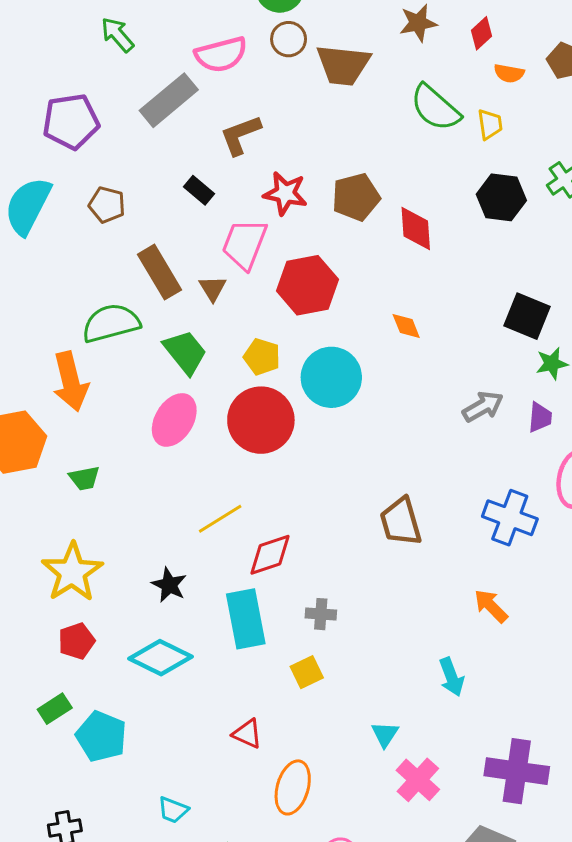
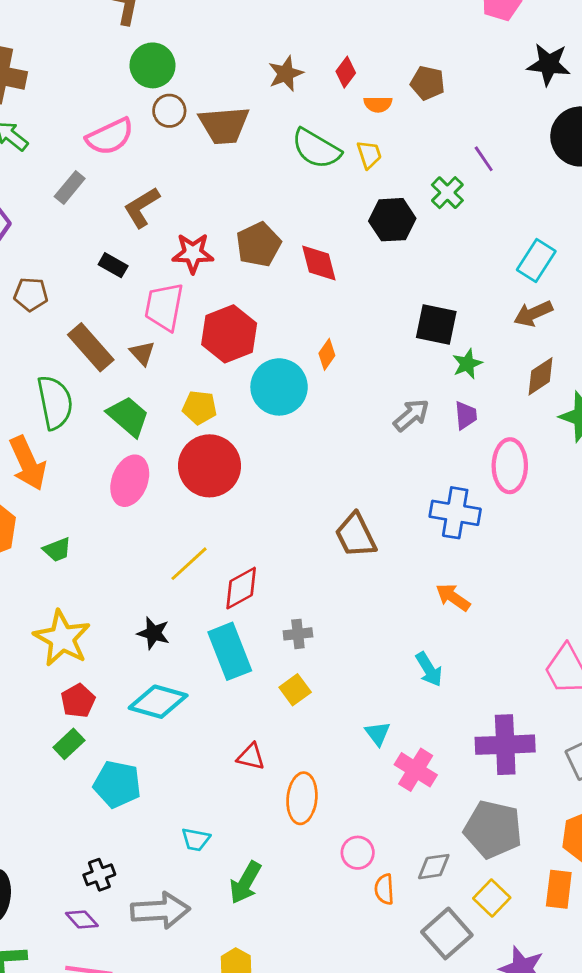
gray rectangle: (169, 100) -> (70, 188), size x0.6
green semicircle: (111, 323) -> (55, 402), turned 104
orange diamond: (406, 326) -> (327, 354), turned 68
cyan circle: (331, 377) -> (279, 387), moved
green rectangle: (55, 709) -> (69, 744), moved

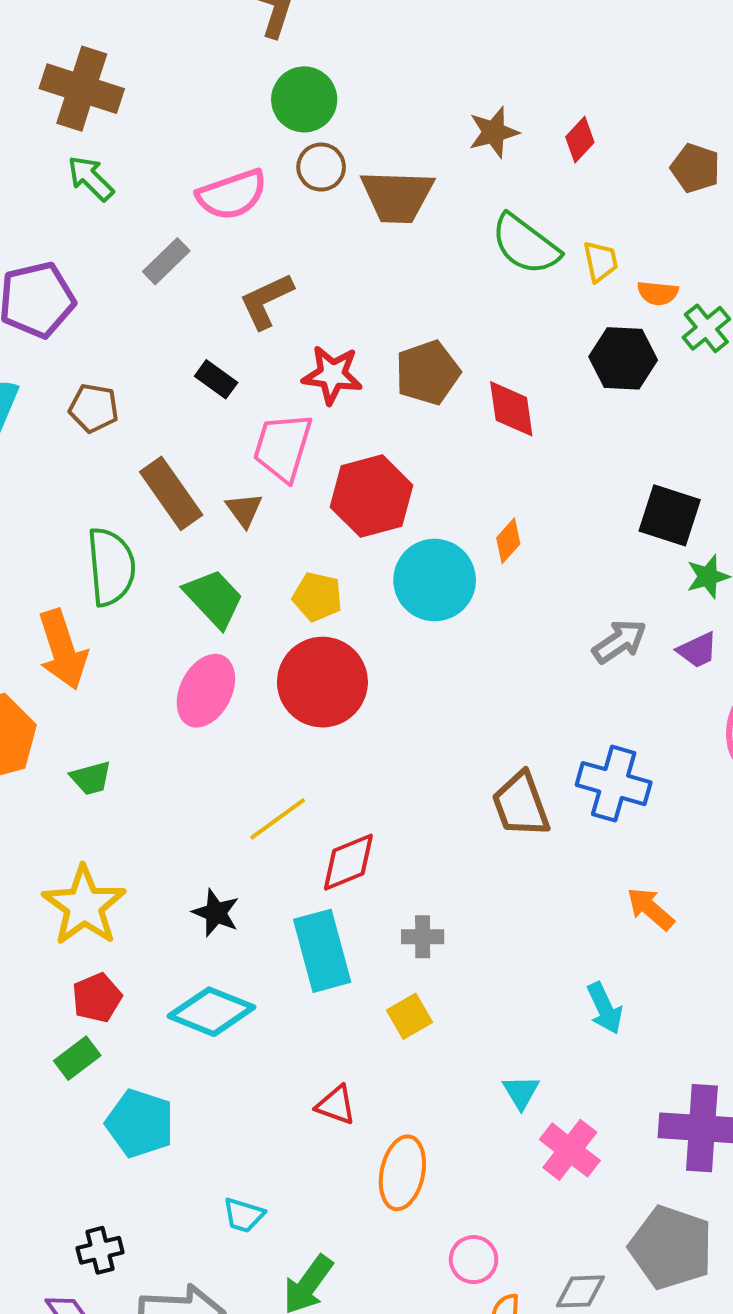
orange semicircle: (378, 104) -> (658, 293), moved
purple trapezoid: (466, 415) -> (697, 650), turned 64
blue cross: (455, 513) -> (614, 784), moved

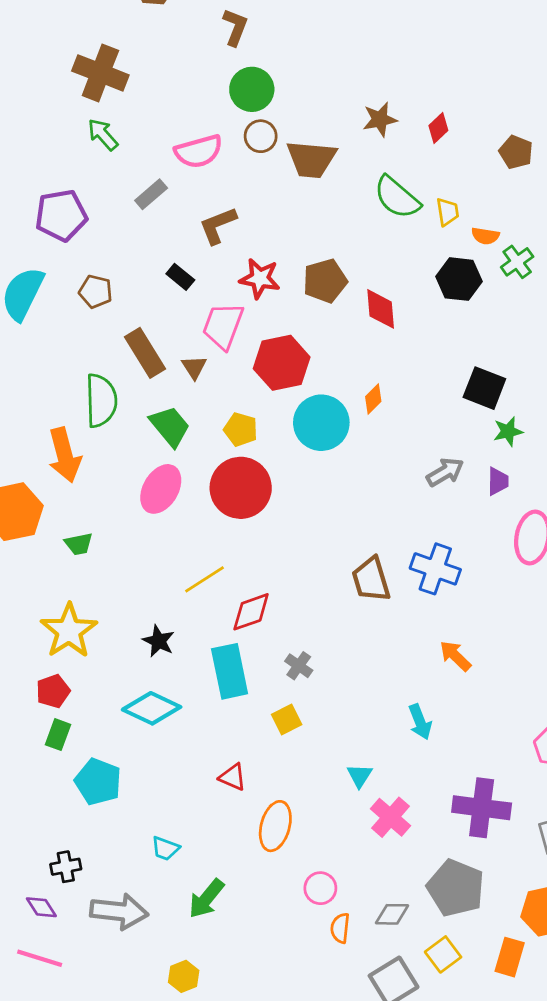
purple trapezoid: (697, 650) -> (498, 481), turned -68
gray cross: (423, 937) -> (299, 666), turned 32
red pentagon: (97, 998) -> (53, 691), moved
green rectangle: (77, 1058) -> (58, 735), turned -36

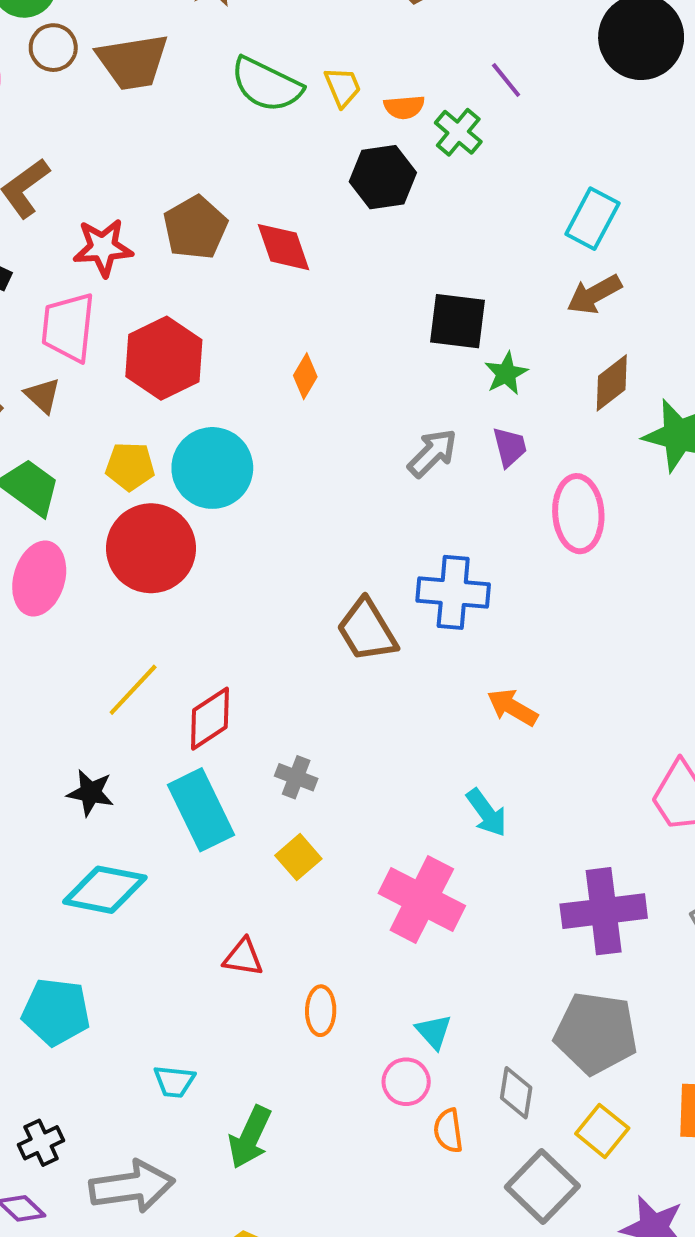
cyan circle: (321, 423) -> (212, 468), moved
cyan triangle: (360, 776) -> (434, 1032), moved
pink cross: (391, 817) -> (422, 899), moved, size x1.4
orange ellipse: (275, 826) -> (321, 1011), size x0.7
gray diamond: (392, 914) -> (516, 1093), turned -68

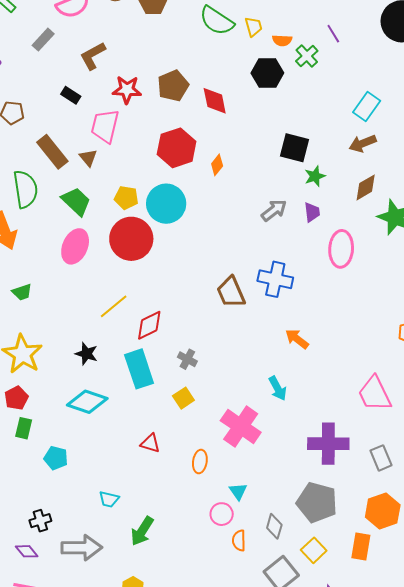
red hexagon: (164, 358) -> (177, 148), moved
orange ellipse: (321, 1011) -> (200, 462), moved
cyan pentagon: (56, 1012) -> (56, 458), size x0.7

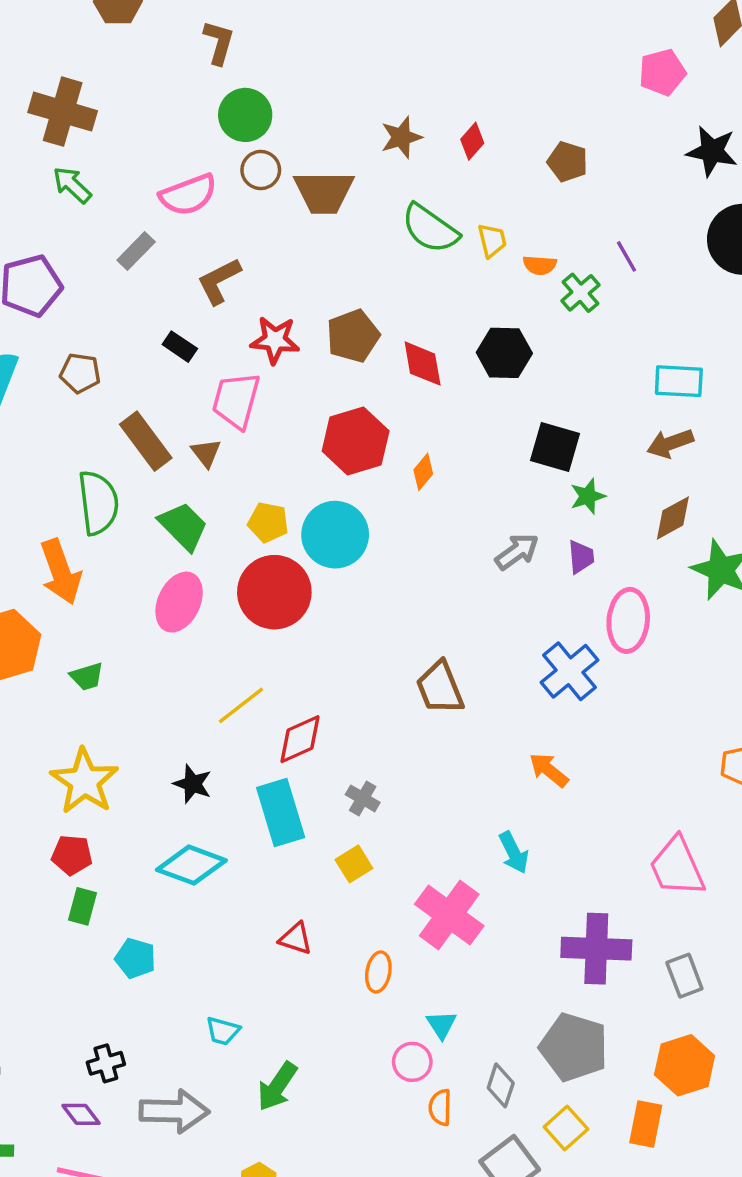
black hexagon: (267, 73) -> (504, 353), moved
cyan rectangle: (367, 106) -> (679, 381), turned 56
blue cross: (275, 279) -> (569, 671), moved, turned 36
red pentagon: (16, 398) -> (72, 855), turned 30

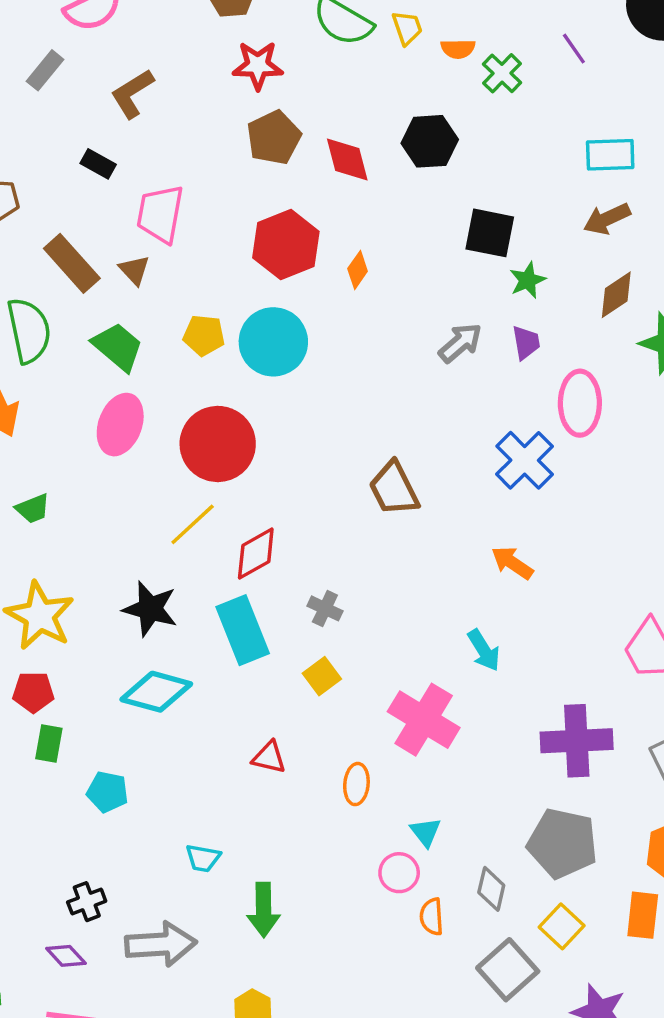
purple line: (627, 256) -> (574, 49), moved
red star: (275, 340) -> (258, 65), moved
red circle: (274, 592) -> (218, 444), moved
black star: (193, 784) -> (150, 609), size x1.4
green arrow: (277, 1086) -> (263, 910), turned -30

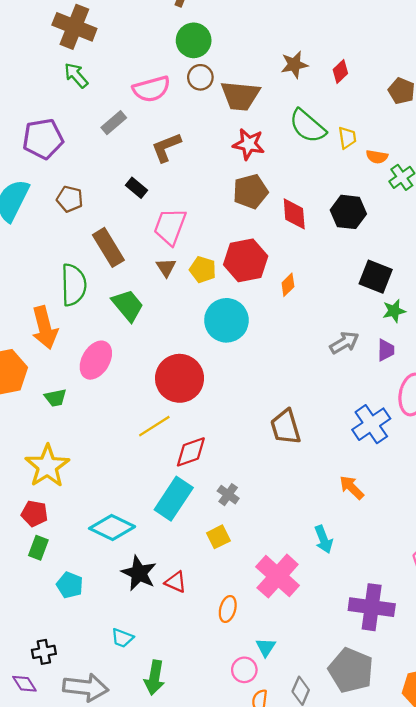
brown triangle: (134, 270) -> (166, 267), moved
yellow pentagon: (204, 335) -> (203, 270), moved
pink ellipse: (120, 425) -> (96, 360), moved
black star: (150, 609) -> (139, 573), moved
cyan rectangle: (243, 630) -> (174, 499), turned 45

